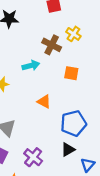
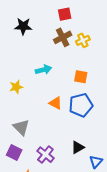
yellow cross: (73, 34) -> (83, 40), turned 32
brown cross: (52, 45) -> (63, 37), moved, turned 36
blue pentagon: (73, 123) -> (81, 105), moved

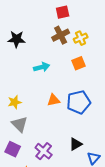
black star: (23, 26) -> (17, 39), moved
orange square: (81, 77) -> (79, 63), moved, turned -32
yellow star: (16, 87) -> (15, 102), moved
orange triangle: (56, 103) -> (54, 100), turned -40

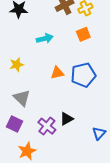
yellow star: (15, 102) -> (17, 65), moved
black triangle: (76, 144) -> (67, 119), moved

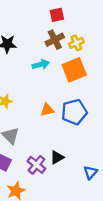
orange square: (83, 34) -> (74, 70), size x1.6
cyan arrow: (45, 38) -> (41, 64), moved

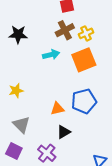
orange triangle: (47, 110) -> (57, 109), moved
black triangle: (57, 157) -> (64, 132), moved

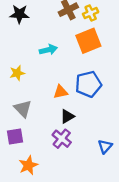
cyan arrow: (51, 55) -> (48, 50), moved
purple square: (14, 151) -> (15, 136), turned -35
purple cross: (47, 153) -> (62, 139), moved

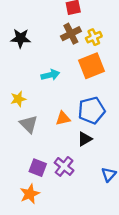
gray triangle: (23, 109) -> (29, 124), moved
black triangle: (67, 116) -> (85, 139), moved
purple square: (15, 136) -> (38, 168), moved, turned 30

